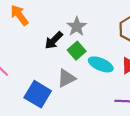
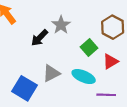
green square: (77, 51) -> (89, 48), moved
cyan ellipse: (101, 64) -> (84, 77), moved

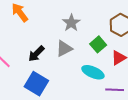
black arrow: (40, 38) -> (36, 54), moved
gray triangle: (51, 73) -> (64, 49), moved

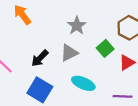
cyan ellipse: (93, 72) -> (83, 83), moved

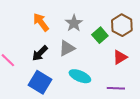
orange arrow: (22, 15) -> (41, 22), moved
green square: (105, 48) -> (100, 35), moved

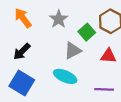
gray triangle: (67, 48) -> (73, 50), moved
red triangle: (120, 57) -> (108, 56), turned 35

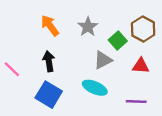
black arrow: (22, 52) -> (49, 61), turned 126

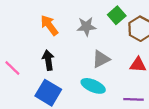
gray star: (88, 27) -> (86, 26), turned 30
green square: (118, 41) -> (117, 15), moved

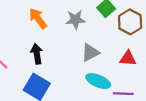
cyan ellipse: (93, 86) -> (98, 81), moved

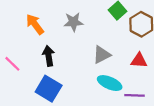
orange arrow: (38, 18) -> (35, 24), moved
gray star: (75, 20) -> (73, 22), moved

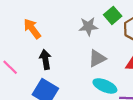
gray star: (73, 22) -> (88, 26), moved

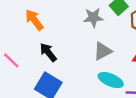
black arrow: (45, 60) -> (48, 52), turned -30

